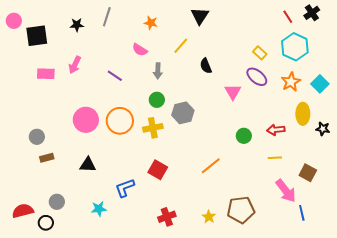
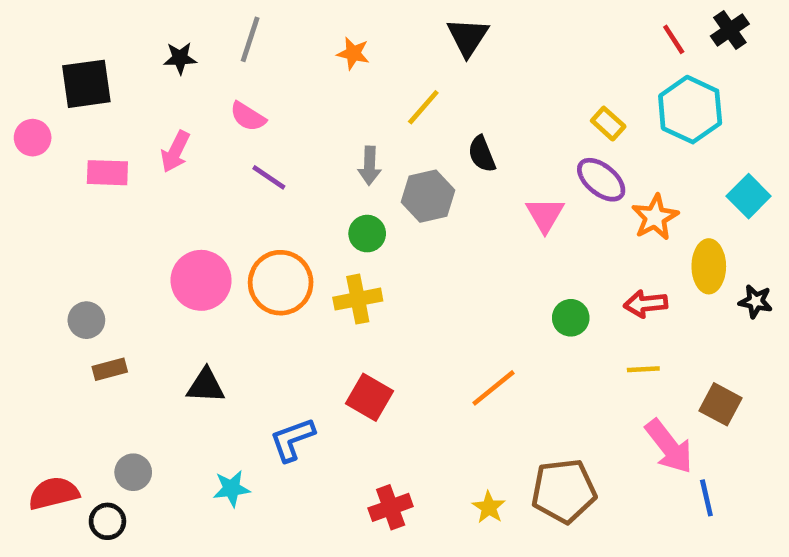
pink circle: (14, 21) -> (33, 138), moved
pink semicircle: (140, 50) -> (248, 117), moved
orange star: (291, 82) -> (655, 217), moved
gray hexagon: (183, 113) -> (428, 196), moved

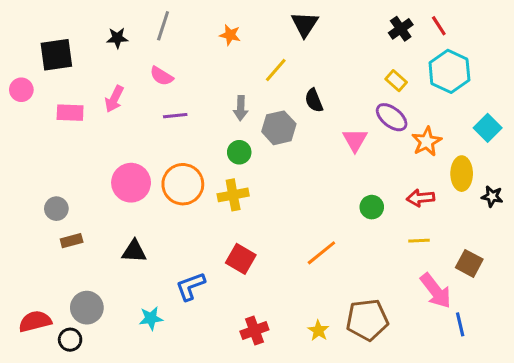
black cross: (730, 30) -> (401, 29), moved
purple line: (269, 177) -> (175, 116), turned -40
gray circle: (133, 472) -> (87, 308), size x1.4

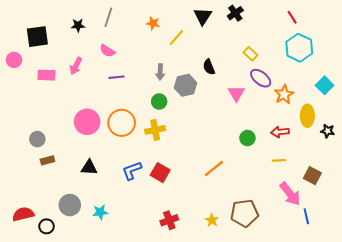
black cross: (401, 29) -> (235, 13), moved
yellow line: (276, 70) -> (176, 38), moved
yellow rectangle: (396, 81) -> (250, 54), moved
blue L-shape: (190, 286) -> (132, 171), moved
gray circle: (87, 308) -> (70, 205), moved

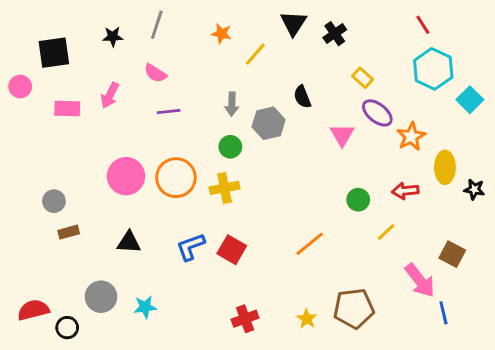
black cross: (235, 13) -> (335, 34), moved
cyan square: (325, 85) -> (470, 100), moved
yellow line: (279, 160) -> (386, 232), moved, turned -40

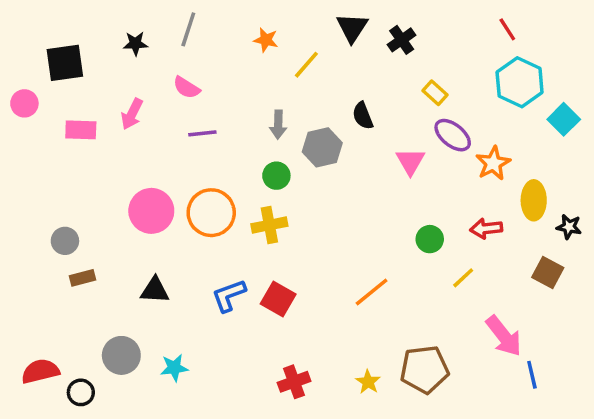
brown square: (452, 254) -> (548, 273), moved

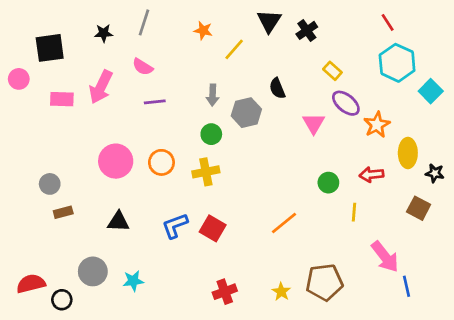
pink arrow: (132, 114) -> (101, 87), size x1.4
orange circle: (211, 213) -> (161, 162), size x0.7
yellow line: (463, 278) -> (354, 212), turned -42

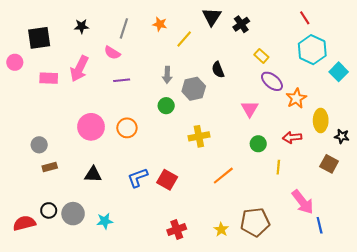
gray line: (144, 22) -> (124, 28), moved
pink triangle: (314, 123) -> (250, 109), moved
yellow cross: (206, 172) -> (199, 136), moved
black circle: (62, 300) -> (49, 210), moved

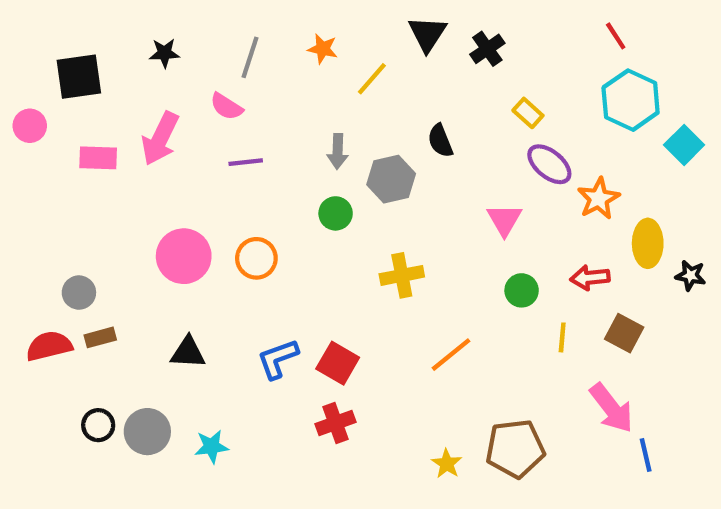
brown square: (329, 164) -> (624, 333), moved
red semicircle: (24, 223) -> (49, 346), moved
red cross: (177, 229) -> (336, 423), moved

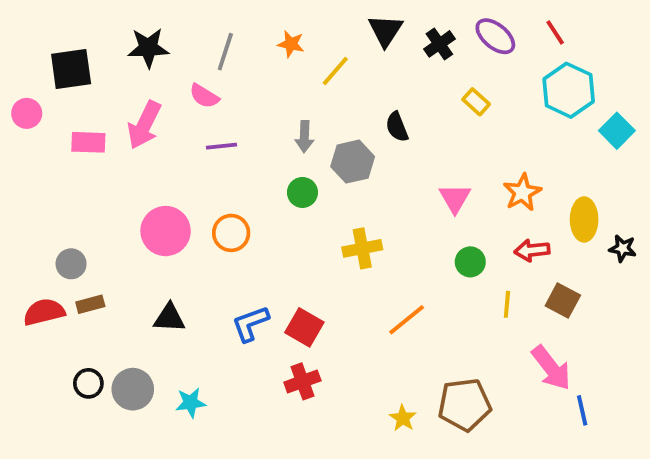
black star: (164, 53) -> (148, 48), size x1.5
purple ellipse: (549, 164) -> (495, 36), moved
orange star: (599, 198) -> (522, 192), moved

